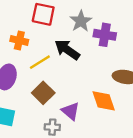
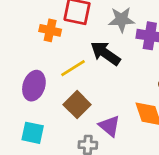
gray star: (81, 21) -> (122, 20), turned 30
orange cross: (19, 40) -> (50, 30), moved

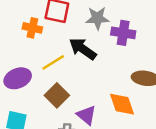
purple ellipse: (34, 86) -> (18, 78), turned 50

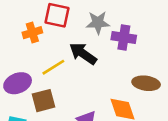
orange cross: (32, 28) -> (32, 33), turned -30
brown square: (57, 95) -> (43, 101), moved, turned 30

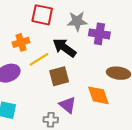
orange cross: (32, 33) -> (21, 42), moved
brown square: (43, 101) -> (59, 76), moved

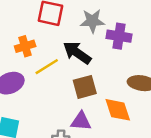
brown square: (59, 76) -> (85, 87), moved
purple triangle: (68, 105) -> (81, 121), turned -36

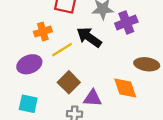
purple cross: (119, 36) -> (126, 23), turned -30
brown square: (85, 87) -> (69, 82), moved, turned -30

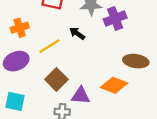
orange cross: (43, 32) -> (20, 28), moved
black arrow: (89, 37) -> (77, 33), size x0.6
orange diamond: (125, 88) -> (114, 85), turned -50

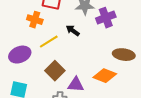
orange cross: (20, 28) -> (35, 20), moved, turned 35

